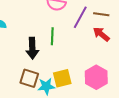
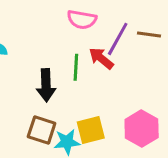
red arrow: (101, 34) -> (101, 58), moved

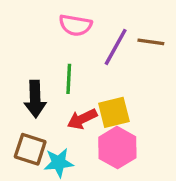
red arrow: (101, 58) -> (82, 119), moved, turned -65
pink hexagon: (142, 128) -> (117, 148), moved
yellow square: (91, 130) -> (114, 112), moved

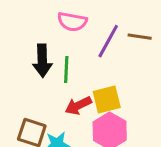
black arrow: (35, 99) -> (42, 61), moved

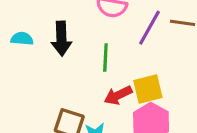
black arrow: (42, 61) -> (61, 39), moved

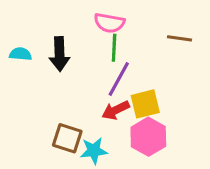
purple line: (149, 28) -> (119, 79), moved
green line: (105, 58) -> (114, 48), moved

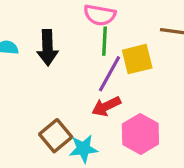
yellow square: (145, 104) -> (137, 59), moved
brown square: (67, 138) -> (56, 136), turned 32

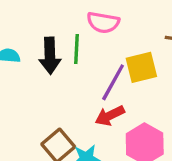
green line: (105, 41) -> (77, 49), moved

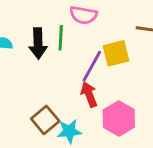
red arrow: (110, 116) -> (89, 94), turned 95

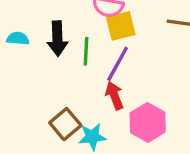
green line: (61, 38) -> (86, 51), moved
yellow square: (116, 53) -> (121, 26), moved

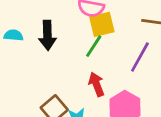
green line: (86, 51) -> (94, 46), moved, turned 30
purple line: (118, 64) -> (140, 57), moved

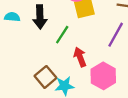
green line: (94, 46) -> (62, 35), moved

